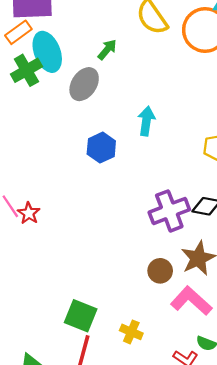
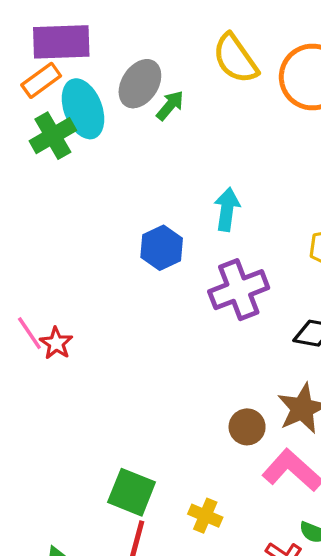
gray ellipse: (84, 84) -> (140, 84), moved
purple cross: (169, 211) -> (239, 290), moved

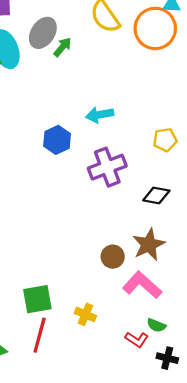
cyan arrow: (227, 209) -> (100, 115), turned -108
green square: (132, 492) -> (37, 299), turned -32

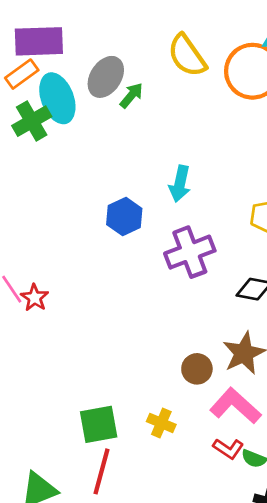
cyan arrow: (100, 115) -> (180, 184), turned -68
yellow cross: (85, 314) -> (161, 423), moved
red L-shape: (137, 340) -> (228, 449), moved

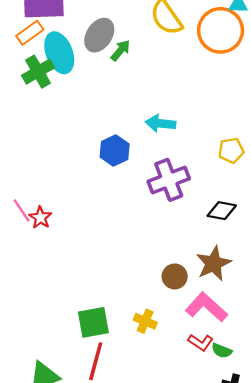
cyan arrow: (180, 184) -> (160, 123), turned 84

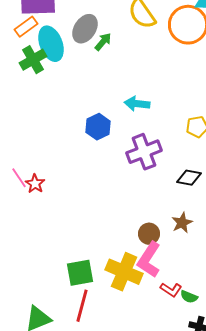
brown star: (213, 264) -> (182, 223), size x0.7
pink L-shape: (206, 307) -> (149, 260), moved, turned -99
yellow cross: (145, 321) -> (124, 272), size x1.8

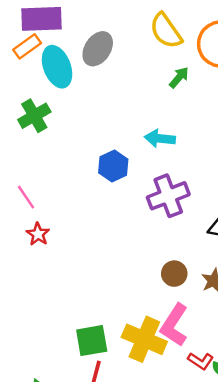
green arrow: (103, 42) -> (179, 77), moved
green cross: (33, 60) -> (34, 116), moved
pink line: (19, 178) -> (26, 197), moved
brown circle: (149, 234) -> (174, 274), moved

